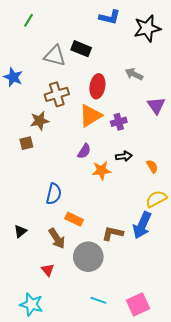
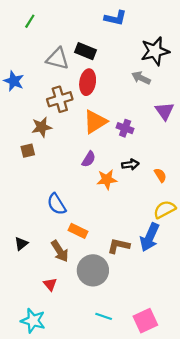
black star: (147, 28) -> (155, 51), moved
red ellipse: (97, 86) -> (88, 82), moved
purple cross: (119, 122) -> (125, 128), turned 35
blue semicircle: (54, 194) -> (57, 204), turned 135

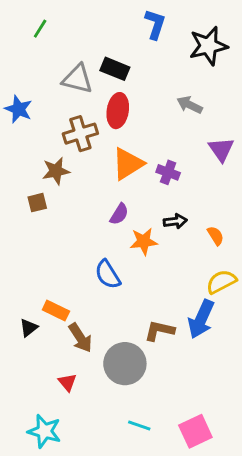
blue L-shape: (115, 18) -> (155, 24), turned -85
black star: (155, 51) -> (208, 46), moved
blue semicircle: (57, 204) -> (108, 274), moved
orange rectangle: (78, 231) -> (56, 310), moved

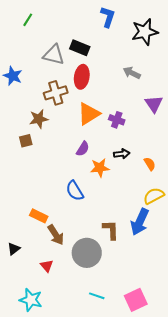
black triangle: (29, 328) -> (14, 249), moved
brown L-shape: (159, 331) -> (111, 230), turned 75

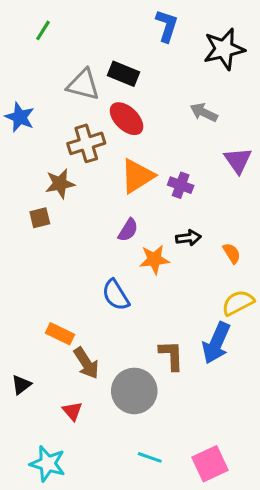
red ellipse: (82, 77) -> (127, 119), turned -55

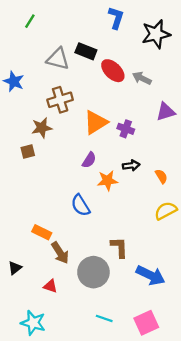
red ellipse: (127, 119) -> (113, 71), moved
purple triangle: (238, 160) -> (166, 112), turned 48
blue arrow: (216, 343) -> (151, 275), moved, turned -88
red triangle: (72, 411) -> (50, 286), turned -32

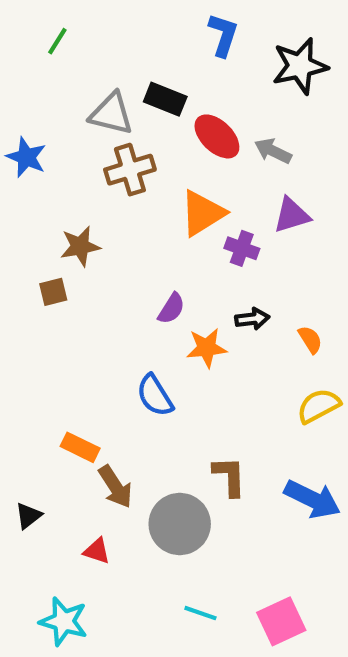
brown cross: (60, 100) -> (130, 170), moved
purple triangle: (166, 112) -> (292, 215), moved
orange triangle: (96, 122) -> (202, 213), moved
blue arrow: (151, 275) -> (312, 499), moved

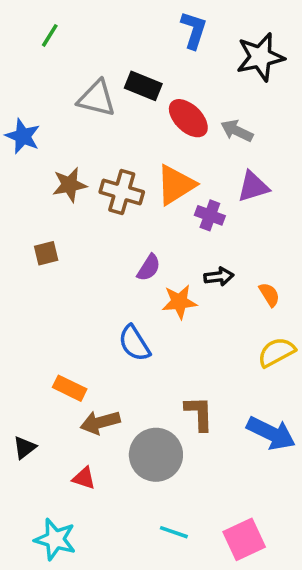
brown cross: (130, 170) -> (122, 192), moved, turned 33
brown star: (80, 246) -> (70, 185), moved
brown arrow: (115, 487) -> (100, 422), turned 108

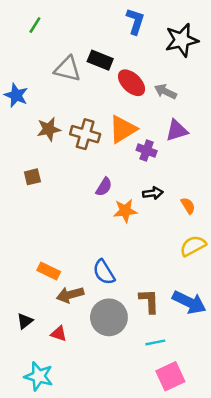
blue semicircle: (134, 343) -> (104, 272), moved
brown L-shape: (199, 413) -> (149, 301), moved
black triangle: (25, 448) -> (25, 321), moved
cyan line: (174, 532) -> (155, 342), moved, turned -30

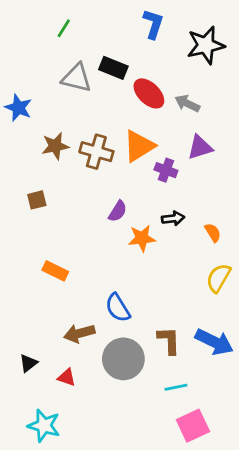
green line: (35, 25) -> (64, 28), moved
yellow semicircle: (193, 246) -> (218, 278), turned -32
orange rectangle: (49, 271) -> (55, 271), moved

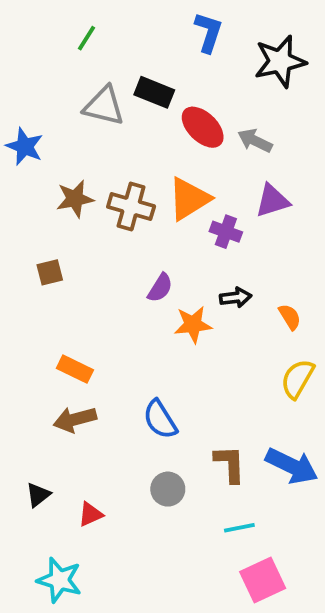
brown arrow: (79, 333) -> (75, 419), moved
gray circle: (123, 359) -> (168, 489), size x0.6
red triangle: (67, 377) -> (90, 514), turned -42

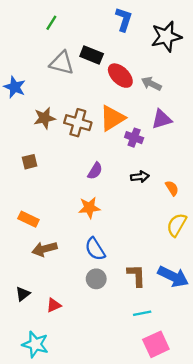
orange star: (193, 325) -> (89, 208), moved
orange rectangle: (75, 369) -> (28, 219), moved
gray circle: (168, 489) -> (96, 279), moved

